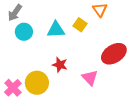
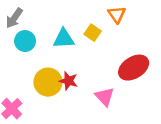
yellow circle: (37, 83) -> (48, 82), moved

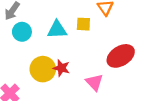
yellow square: (93, 33) -> (83, 24), turned -32

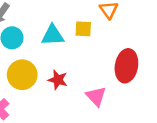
red ellipse: (121, 56) -> (126, 66), turned -48
yellow circle: (43, 69) -> (22, 75), moved

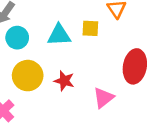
pink triangle: (96, 96) -> (103, 98), turned 35

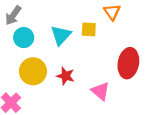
cyan triangle: (59, 35) -> (61, 35), turned -45
pink triangle: (103, 98) -> (100, 91), turned -42

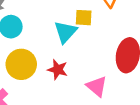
cyan triangle: (61, 35) -> (65, 32), moved

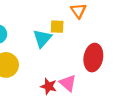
red star: (58, 70) -> (49, 86), moved

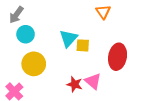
yellow square: (57, 27) -> (83, 45), moved

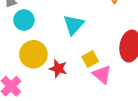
yellow square: (83, 45) -> (90, 59), moved, turned -32
red star: (75, 84) -> (58, 68), moved

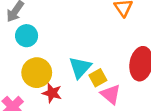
cyan triangle: (74, 25) -> (80, 68), moved
red star: (58, 68) -> (52, 93), moved

